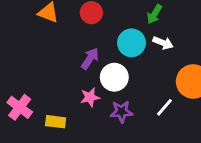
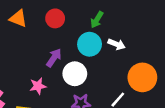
green arrow: (154, 14) -> (97, 20), moved
pink star: (90, 97) -> (38, 86), moved

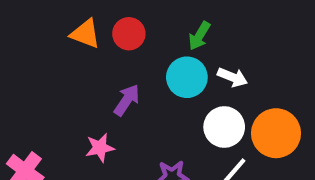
orange triangle: (18, 18) -> (85, 34), moved
white circle: (75, 74) -> (224, 127), moved

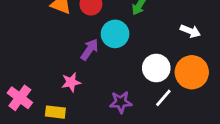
cyan circle: (187, 77) -> (115, 34), moved
white arrow: (232, 77) -> (190, 31), moved

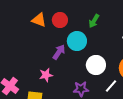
white circle: (156, 68) -> (96, 65), moved

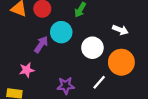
white circle: (96, 65) -> (92, 48), moved

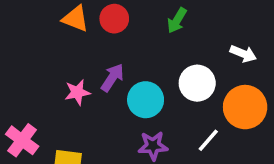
cyan circle: (61, 32) -> (146, 100), moved
pink star: (27, 70) -> (77, 92), moved

